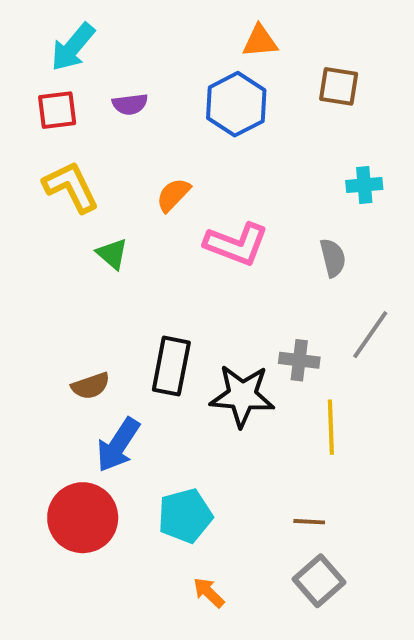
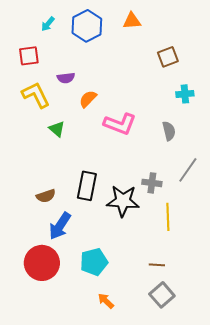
cyan arrow: (73, 47) -> (48, 24), moved, size x0.6
brown square: (339, 86) -> (168, 57), moved, turned -30
purple semicircle: (130, 104) -> (66, 78), moved
blue hexagon: (236, 104) -> (87, 26), moved

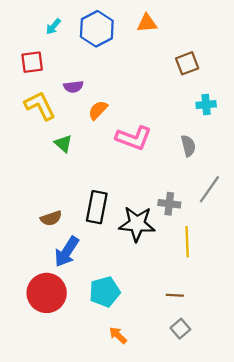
gray square: (162, 295) -> (180, 329), size x0.7

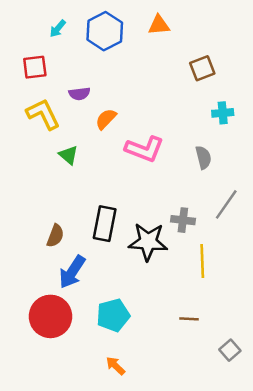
brown semicircle: (51, 218) -> (55, 236), turned -50
gray square: (180, 329) -> (230, 350), moved
orange arrow: (118, 335) -> (116, 366), moved

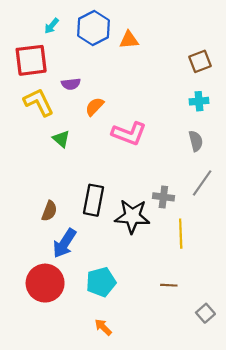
orange triangle: (159, 25) -> (129, 40), moved
red square: (35, 67) -> (31, 60), size x1.5
brown square: (202, 68) -> (200, 61), moved
gray semicircle: (203, 157) -> (196, 141), moved

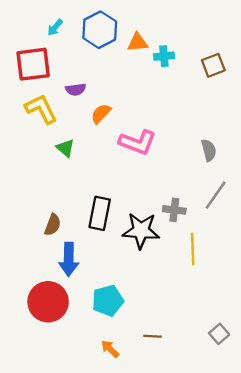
cyan cross: (199, 101) -> (164, 56), moved
blue arrow: (64, 243) -> (69, 259), turned -32
brown line: (169, 285) -> (152, 336), moved

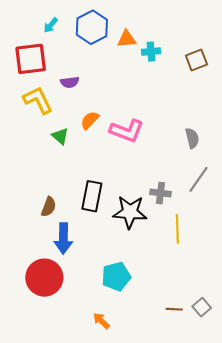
orange semicircle: (101, 114) -> (90, 120), moved
cyan pentagon: (108, 301) -> (116, 276), moved
brown line: (152, 336) -> (174, 309), moved

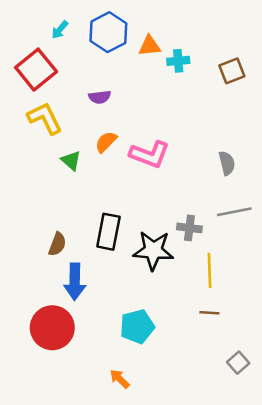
red square: (31, 59) -> (36, 70), turned -32
purple semicircle: (70, 82) -> (100, 97), moved
gray line: (199, 179) -> (234, 212), turned 44
brown line: (174, 309) -> (209, 313), moved

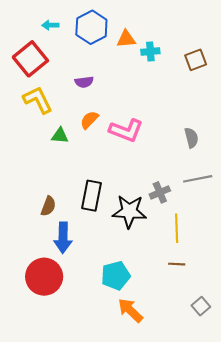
cyan arrow: (60, 30) -> (50, 25), turned 49
green triangle: (71, 161) -> (60, 136), turned -36
gray cross: (189, 228) -> (160, 192), turned -30
orange arrow: (120, 379) -> (130, 310), moved, size x1.5

